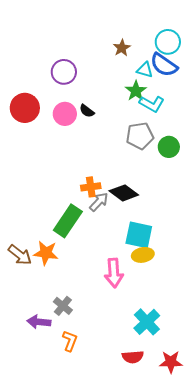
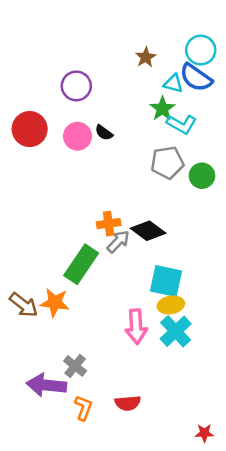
purple arrow: (39, 322) -> (46, 385), size x1.4
cyan cross: (147, 322) -> (176, 331), moved
red semicircle: (133, 357) -> (128, 403), moved
red star: (171, 362) -> (204, 433), size x0.7

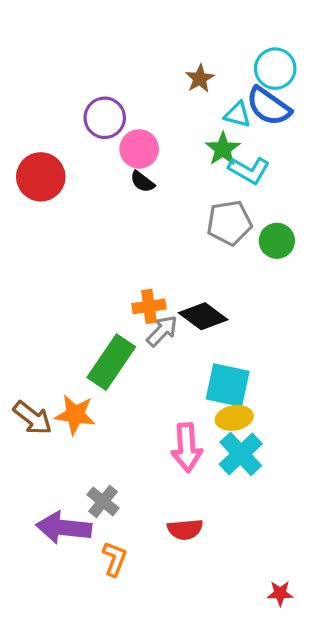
pink circle: (77, 136) -> (139, 149), moved
red semicircle: (128, 403) -> (185, 529), moved

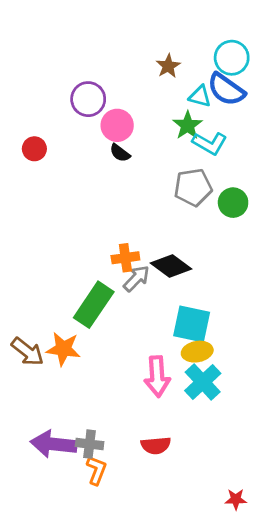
red circle: (41, 177) -> (34, 149), size x0.6
gray cross: (103, 501) -> (90, 444), moved, turned -32

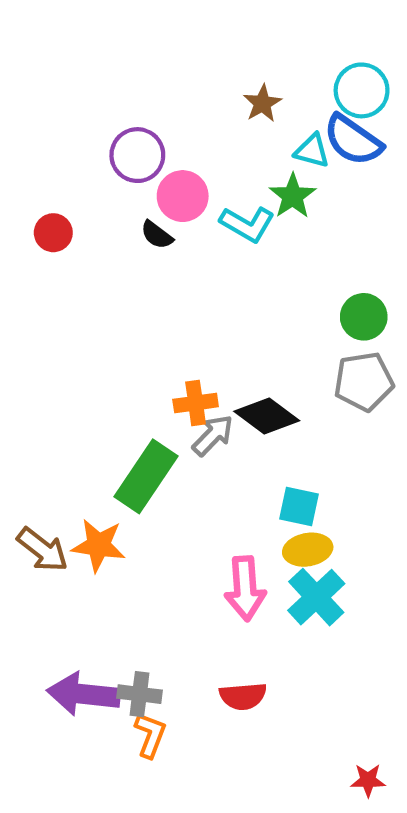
cyan L-shape: (210, 143) -> (247, 224), moved
black semicircle: (120, 153) -> (157, 235), moved
gray pentagon: (193, 187) -> (364, 381), moved
cyan square: (192, 324) -> (299, 507), size x0.7

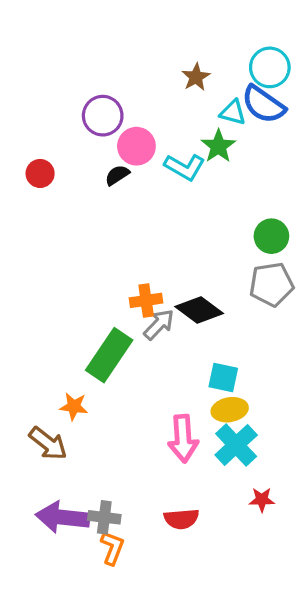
black semicircle: (157, 235) -> (117, 175), turned 110
orange star: (99, 545) -> (74, 406), size x0.7
brown arrow: (42, 550) -> (48, 443), moved
red star: (368, 780) -> (262, 500), moved

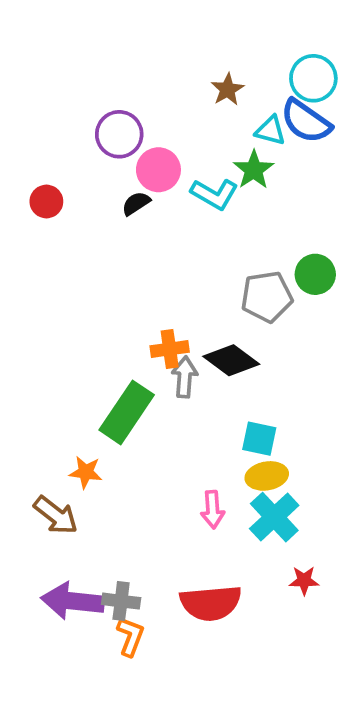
gray pentagon: (271, 284) -> (267, 297), moved
gray arrow: (159, 325) -> (185, 377), turned -40
pink arrow: (183, 439) -> (213, 510), size x0.7
red semicircle: (181, 519) -> (211, 603), size x1.5

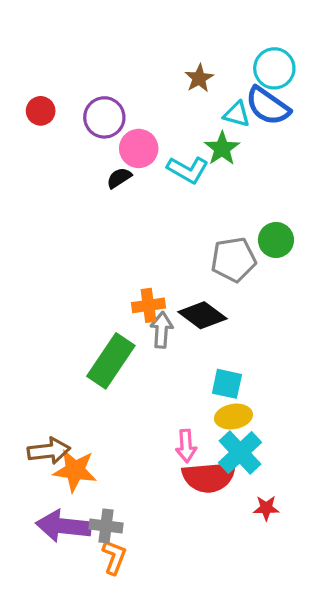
red circle: (46, 201) -> (41, 111), moved
orange star: (86, 472) -> (75, 470), moved, size x1.5
brown arrow: (56, 515) -> (49, 451), turned -45
red semicircle: (211, 603) -> (209, 477), moved

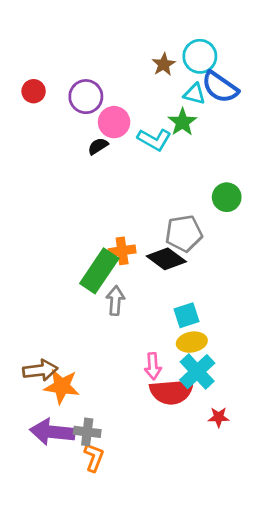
cyan circle: (274, 68) -> (200, 56), moved
gray pentagon: (233, 260) -> (184, 233), moved
gray arrow: (162, 330) -> (115, 300), moved
green rectangle: (111, 361) -> (99, 271), moved
cyan square: (227, 384) -> (186, 315), turned -30

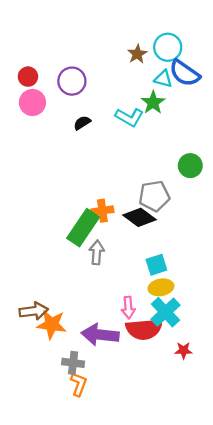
pink circle: (114, 122) -> (32, 102), moved
purple arrow: (52, 432) -> (100, 335), moved

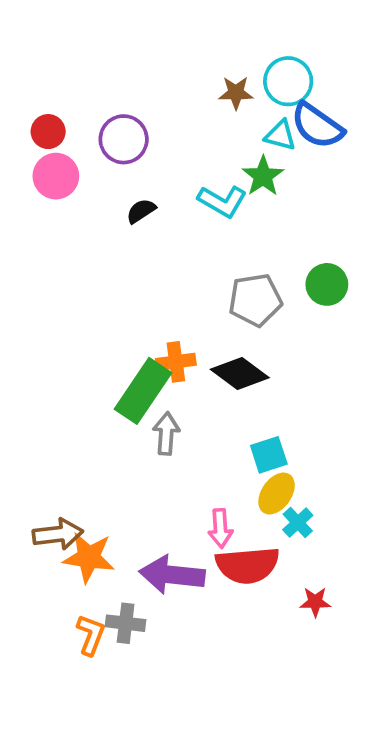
brown star: (137, 54) -> (236, 93), turned 30
gray pentagon: (154, 196) -> (255, 300), moved
yellow ellipse: (161, 287) -> (277, 494), turned -45
cyan cross: (165, 312) -> (298, 523), moved, size x0.6
orange L-shape: (79, 384) -> (91, 635), moved

